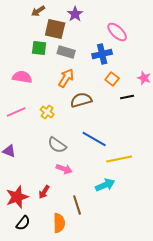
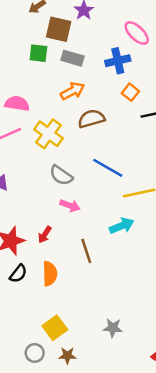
pink semicircle: (22, 77) -> (17, 104), moved
orange arrow: (66, 78) -> (72, 91), turned 30
yellow cross: (47, 112) -> (49, 134), size x1.6
orange semicircle: (59, 223) -> (50, 274), moved

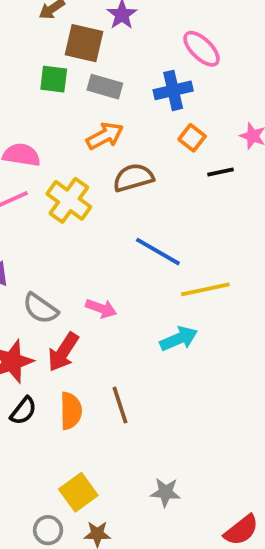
gray semicircle: (61, 175) -> (40, 308), moved
red arrow: (45, 235) -> (63, 352), size x1.5
brown line: (86, 251) -> (120, 405), moved

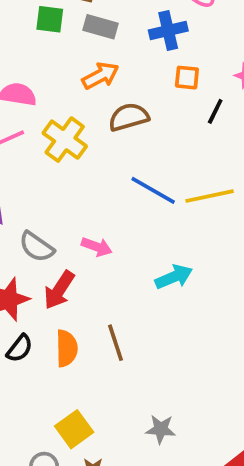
orange square: (192, 138) -> (187, 78), turned -32
black line: (220, 172) -> (215, 111), turned -52
yellow line: (205, 289) -> (210, 196), moved

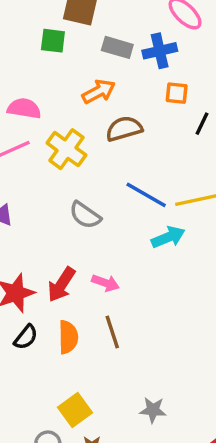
gray rectangle: (100, 27) -> (117, 47), moved
gray semicircle: (37, 247) -> (85, 215), moved
pink arrow: (97, 247) -> (105, 283), moved
cyan arrow: (174, 277) -> (168, 237), moved

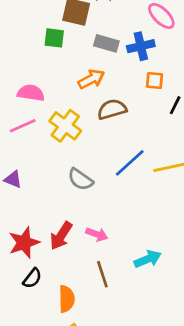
blue line: (146, 195) -> (130, 163), turned -72
cyan arrow: (168, 237) -> (148, 259), moved
orange semicircle: (68, 337) -> (67, 299), moved

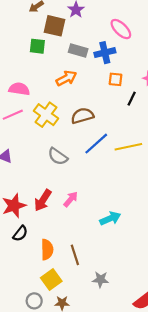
brown semicircle: (112, 109) -> (82, 116), moved
pink arrow: (97, 234) -> (71, 199), turned -70
brown line: (102, 274) -> (75, 255), moved

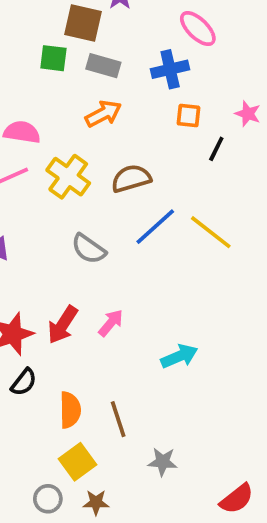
gray rectangle: (78, 50) -> (103, 66), moved
yellow line: (128, 147) -> (211, 232), turned 50

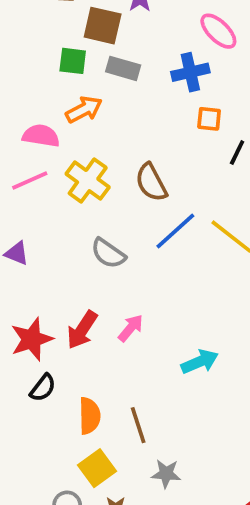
orange arrow: (103, 114) -> (84, 110), moved
brown semicircle: (131, 178) -> (151, 182), turned -102
gray star: (163, 462) -> (166, 474), moved

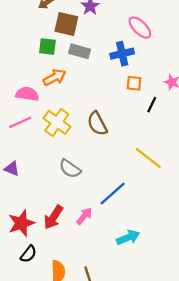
blue line: (175, 231) -> (113, 194), moved

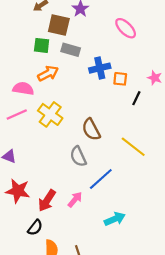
blue cross: (122, 54) -> (100, 68), moved
brown semicircle: (97, 124) -> (91, 129), moved
gray semicircle: (70, 169) -> (78, 156), moved, turned 30
red star: (21, 223) -> (18, 191), moved, turned 30
black semicircle: (28, 254) -> (35, 228), moved

